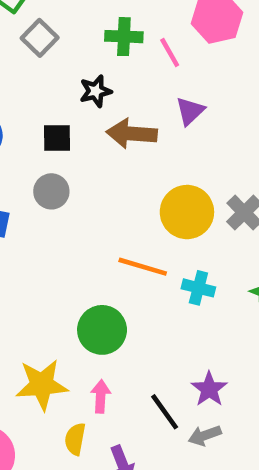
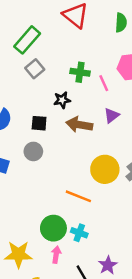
cyan cross: (198, 288) -> (79, 233), moved
pink arrow: (101, 396) -> (56, 255), moved

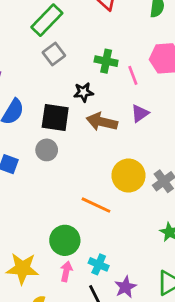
black square: (39, 123) -> (55, 118), size x1.5
cyan cross: (79, 233) -> (99, 264), moved

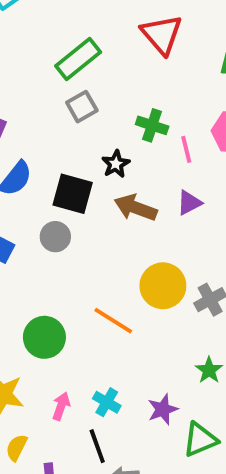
black star: (83, 92) -> (116, 164), turned -30
green circle: (65, 240) -> (44, 337), moved
purple star: (125, 287) -> (163, 409), moved

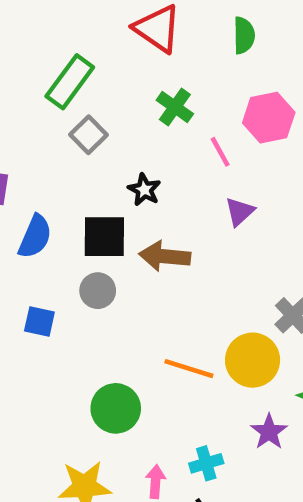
green cross: (152, 125) -> (175, 107), moved, turned 32
brown arrow: (136, 208) -> (165, 256), moved
yellow circle: (163, 286) -> (253, 360), moved
cyan cross: (107, 402) -> (206, 463), turned -32
purple star: (163, 409) -> (269, 432), moved

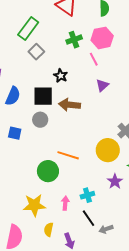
green cross: (175, 107) -> (74, 40), turned 35
pink hexagon: (269, 118) -> (102, 38), moved
orange line: (189, 369) -> (68, 155), moved

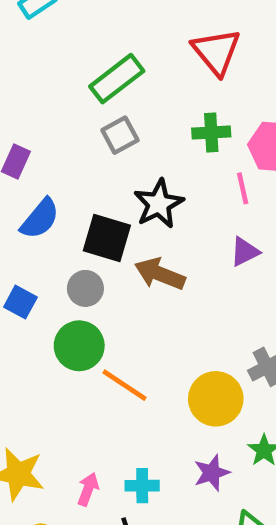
black star: (61, 76) -> (159, 204), size x1.5
green circle: (48, 171) -> (79, 346), moved

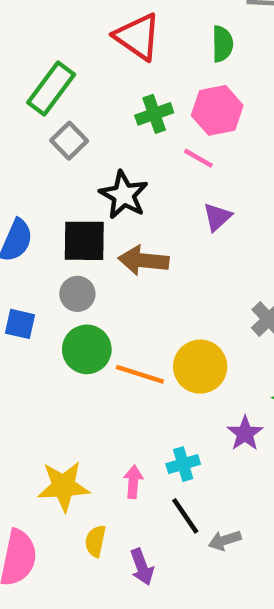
pink line: (243, 188) -> (198, 158), turned -32
yellow circle: (216, 399) -> (200, 367), moved

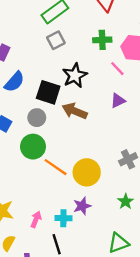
purple star: (245, 433) -> (82, 206), moved

